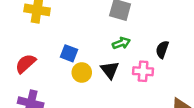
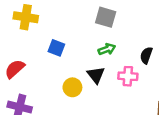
blue square: (69, 53) -> (56, 48), moved
yellow circle: (82, 72) -> (72, 87), moved

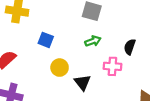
black triangle: (96, 75) -> (83, 82), moved
yellow circle: (72, 87) -> (60, 68), moved

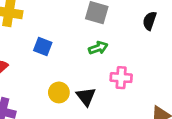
black semicircle: (130, 47) -> (150, 21), moved
yellow circle: (60, 68) -> (59, 92), moved

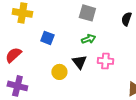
black triangle: (86, 97) -> (79, 62), moved

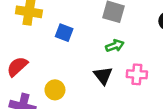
blue square: (47, 38) -> (64, 33), moved
yellow circle: (59, 72) -> (55, 90), moved

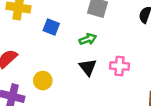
green arrow: (115, 46) -> (88, 39), moved

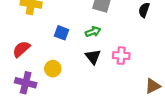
blue square: (51, 27) -> (61, 33), moved

